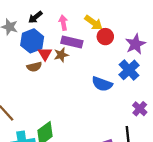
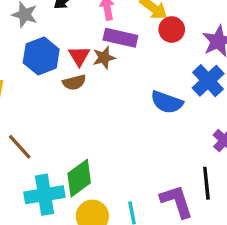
blue hexagon: (32, 41) -> (41, 56), moved
brown semicircle: (34, 67) -> (74, 82), moved

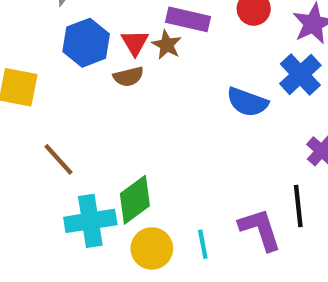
brown star: (104, 58) -> (167, 45), turned -30

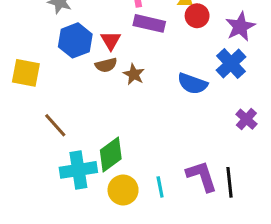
brown star: (167, 45) -> (134, 74), moved
black line: (298, 206) -> (229, 182), moved

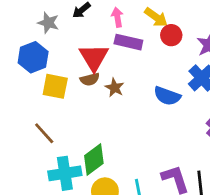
blue hexagon: (75, 40) -> (33, 57), moved
red triangle: (111, 40) -> (94, 57), size x1.6
yellow square: (26, 73) -> (55, 86), moved

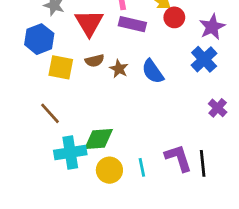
red triangle: (94, 57) -> (89, 23), moved
blue semicircle: (167, 96) -> (153, 71), moved, turned 35
green diamond: (94, 159) -> (99, 139), turned 32

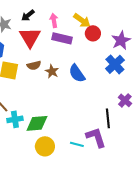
cyan cross: (70, 153) -> (15, 119), moved, size x0.7
black line: (203, 163) -> (108, 118), moved
cyan line: (142, 167) -> (77, 144), moved, turned -64

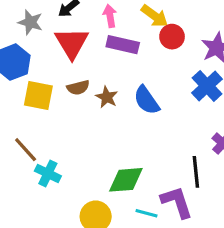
cyan cross: (15, 119) -> (48, 173), turned 35
green diamond: (37, 123) -> (126, 180), moved

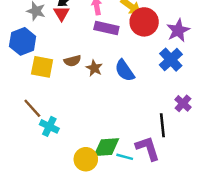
red circle: (172, 37) -> (144, 22), size x1.5
red triangle: (72, 43) -> (61, 13), moved, size x0.6
green diamond: (126, 180) -> (106, 147), moved

